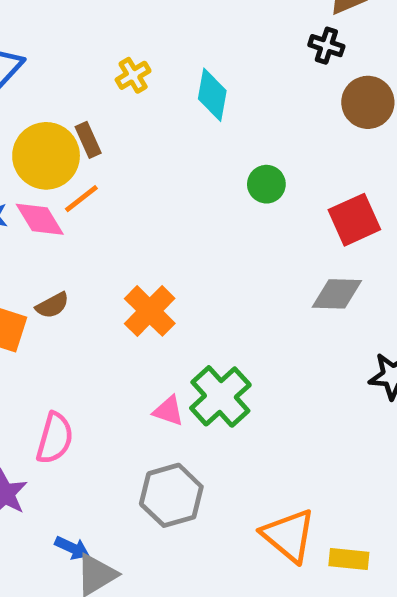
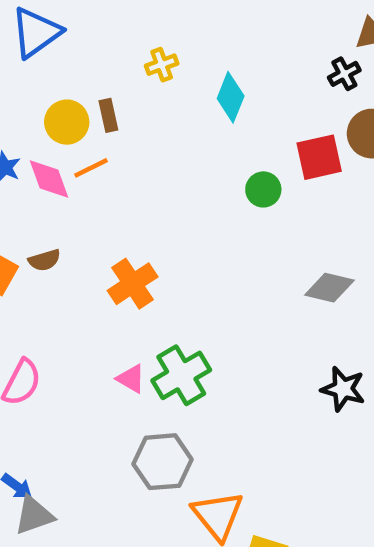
black cross: (326, 46) -> (344, 74), turned 32
yellow circle: (46, 156) -> (67, 122), size x0.7
red square: (354, 220) -> (319, 157), moved
gray diamond: (337, 294) -> (329, 288), moved
gray hexagon: (171, 495) -> (162, 462), moved

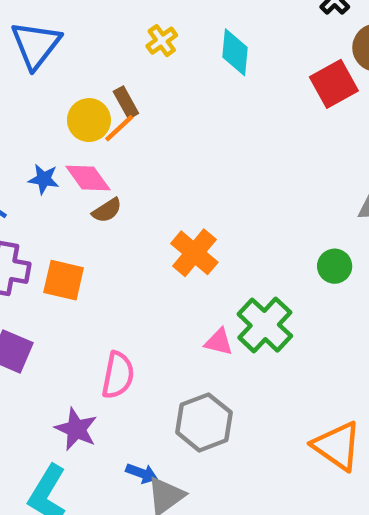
orange line: (91, 168) -> (119, 128), moved
green circle: (263, 189) -> (335, 266), moved
brown semicircle: (44, 260) -> (107, 210), moved
gray hexagon: (162, 462) -> (204, 422), moved

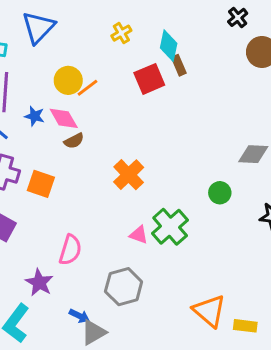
red square: (334, 84) -> (149, 79), moved
brown rectangle: (126, 102) -> (179, 65), moved

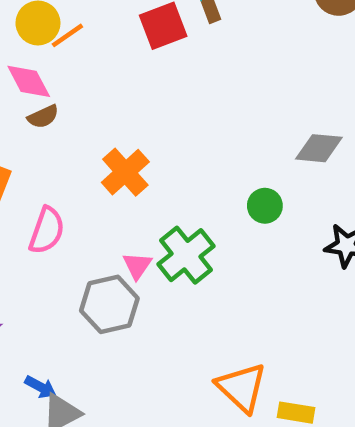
pink triangle: (139, 235) -> (137, 266), turned 42
pink semicircle: (70, 250) -> (47, 230), moved
gray hexagon: (124, 287) -> (109, 304), moved

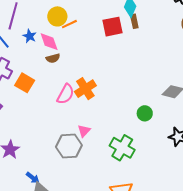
pink semicircle: (47, 230) -> (66, 94), moved
green cross: (186, 255) -> (122, 148), moved, turned -30

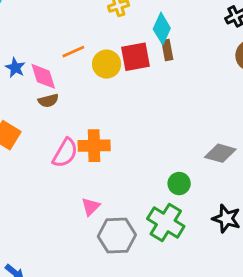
yellow circle: (57, 16) -> (107, 64), moved
orange cross: (85, 89) -> (94, 146), turned 30
gray hexagon: (69, 146) -> (117, 236), moved
green cross: (122, 148) -> (166, 222), moved

